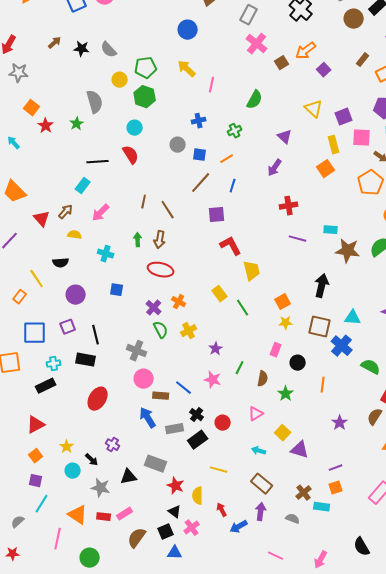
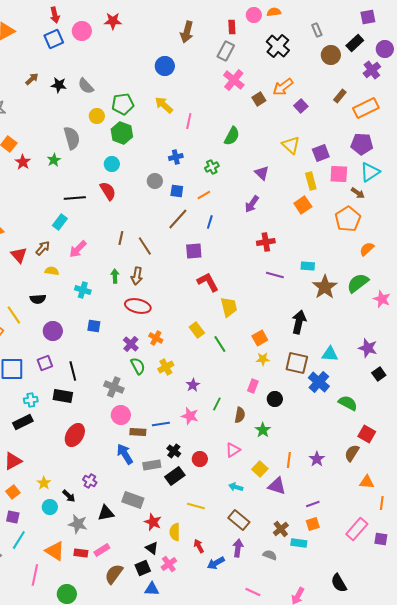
brown star: (348, 251) -> (325, 287), turned 30
orange line: (323, 385) -> (289, 460), moved
blue line: (184, 388) -> (161, 424), turned -48

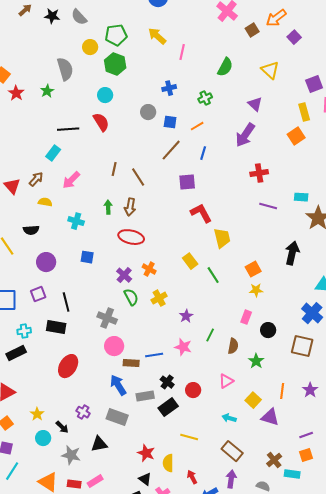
yellow triangle: (291, 145) -> (270, 70), moved
purple arrow: (252, 204) -> (245, 135), size x1.4
brown square: (297, 363) -> (302, 346), moved
gray rectangle: (133, 500) -> (117, 417), moved

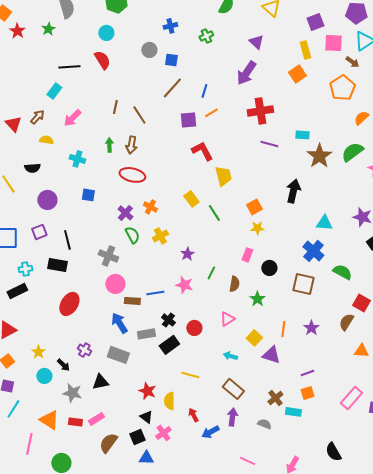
orange line: (197, 126) -> (211, 113), moved
red cross: (259, 173) -> (260, 111), size x1.4

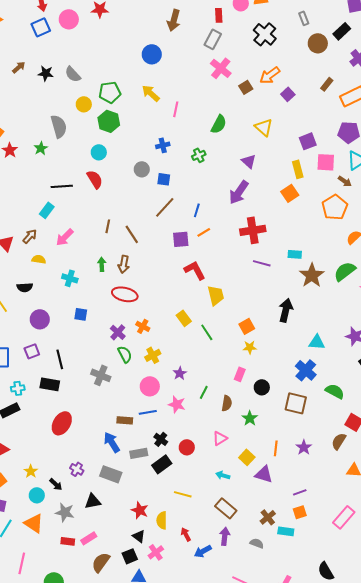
pink circle: (115, 284) -> (150, 386), moved
orange triangle: (49, 420) -> (34, 523), moved

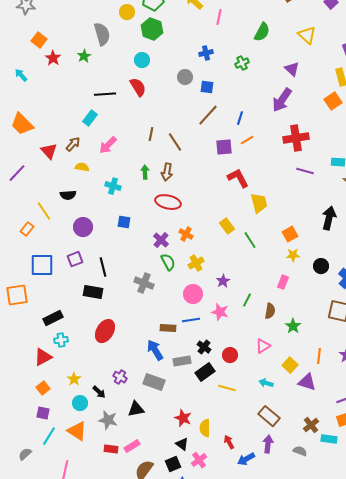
black circle: (262, 387) -> (321, 266), moved
cyan cross: (18, 388) -> (61, 340), moved
yellow line: (183, 494) -> (227, 388), moved

